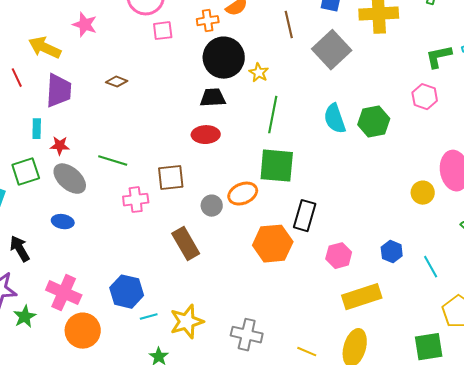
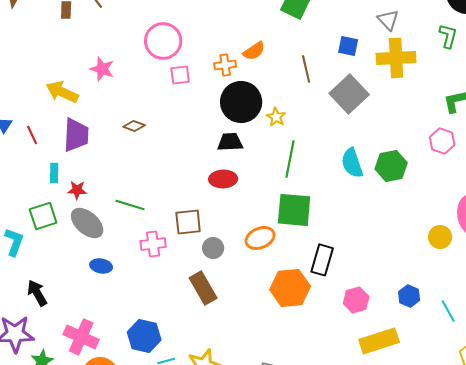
red line: (17, 78) -> (32, 135), moved
gray circle: (212, 206) -> (213, 248), moved
blue ellipse: (63, 222) -> (101, 266), moved

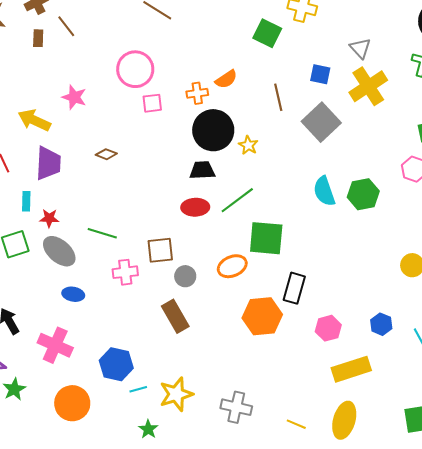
yellow cross: (396, 58) -> (368, 86), turned -30
green line: (290, 159) -> (237, 200), moved, turned 42
pink cross: (81, 337) -> (55, 345), moved

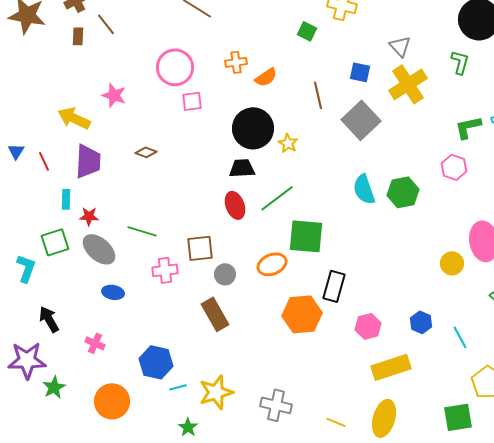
green square: (267, 33) -> (307, 31), size x0.7
orange cross: (197, 93) -> (236, 62), moved
red ellipse: (195, 207) -> (235, 205), turned 72
pink cross: (55, 345) -> (95, 343), size x0.6

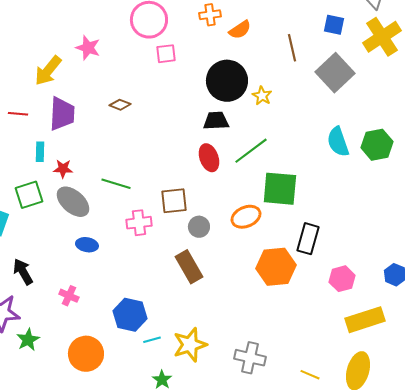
yellow arrow: (74, 118) -> (48, 71), turned -76
red line: (44, 161) -> (18, 114), turned -60

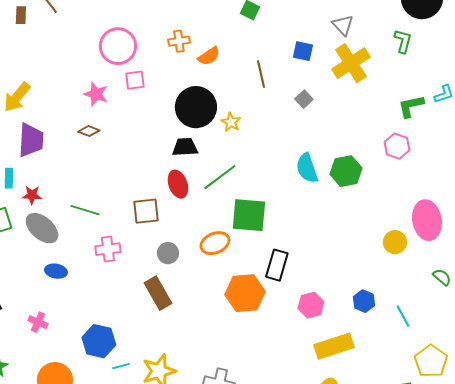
pink star: (88, 48) -> (96, 94), moved
gray square: (335, 73) -> (304, 99), size x0.5
brown square: (174, 201) -> (146, 211), moved

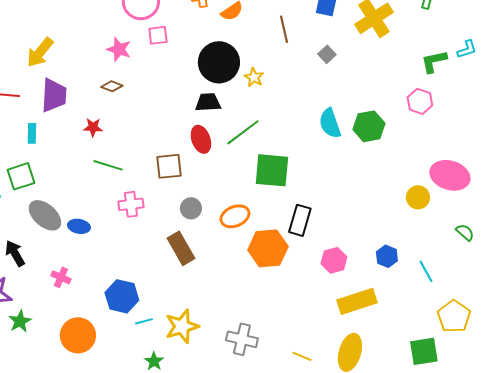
red star: (32, 195) -> (93, 127), moved
pink ellipse: (427, 220) -> (450, 175), turned -63
gray ellipse: (42, 228) -> (45, 215), moved
orange ellipse: (215, 243) -> (235, 216), moved

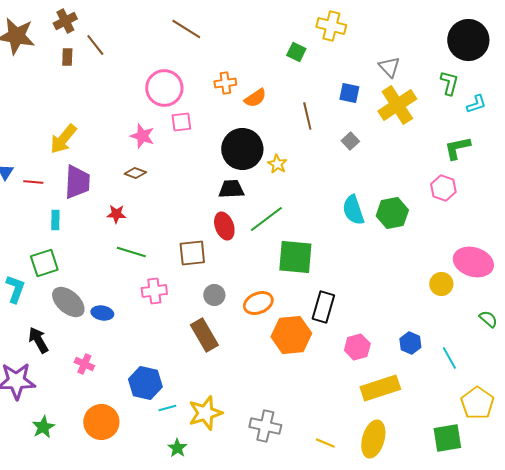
cyan L-shape: (467, 49) -> (476, 104), moved
green star: (20, 321) -> (43, 427), moved

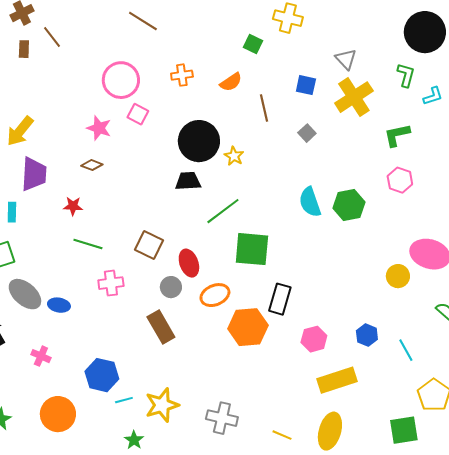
orange semicircle: (255, 98) -> (231, 82), moved
pink square: (181, 122) -> (138, 114), turned 35
green L-shape: (457, 148) -> (397, 135), moved
red ellipse: (224, 226) -> (189, 263), moved
brown square: (192, 253) -> (149, 245), turned 32

